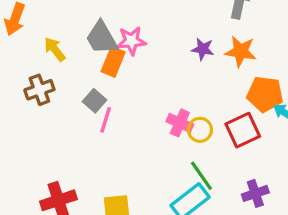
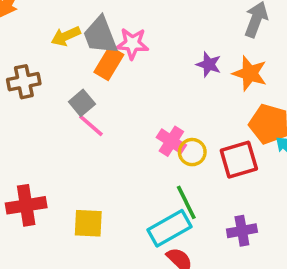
yellow arrow: (55, 49) -> (66, 36), moved, turned -85
pink line: (106, 120) -> (91, 125), turned -75

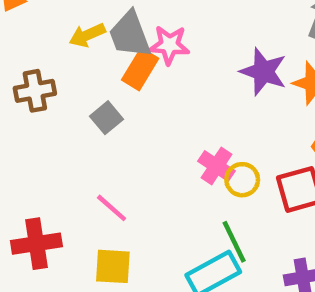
purple star: (209, 64) -> (263, 72), size x1.5
pink line: (91, 125) -> (112, 208), moved

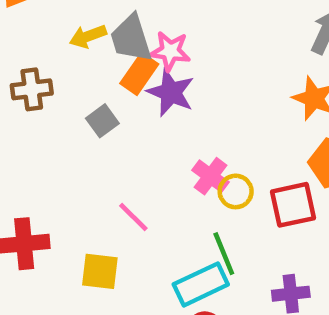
purple star: (263, 72) -> (171, 92), moved
pink line: (112, 208) -> (133, 217), moved

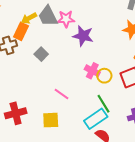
orange rectangle: (139, 74) -> (21, 31), moved
purple star: (171, 92) -> (83, 36), moved

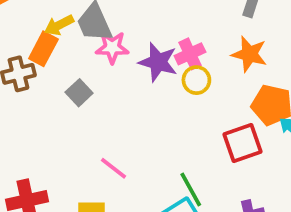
pink star: (66, 19) -> (112, 47), moved
pink cross: (92, 71) -> (190, 54), moved, turned 35
yellow circle: (104, 76) -> (196, 80), moved

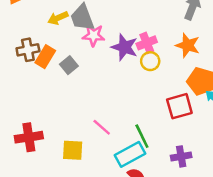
orange rectangle: (43, 49) -> (45, 57), moved
pink line: (114, 168) -> (102, 127), moved

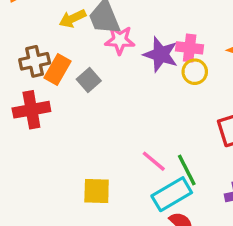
pink cross: (147, 43) -> (190, 48), turned 30
pink line: (102, 127) -> (154, 161), moved
red cross: (29, 137) -> (31, 110), moved

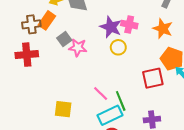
pink star: (120, 40) -> (78, 48), moved
orange rectangle: (58, 70) -> (47, 20), moved
yellow circle: (195, 72) -> (118, 47), moved

